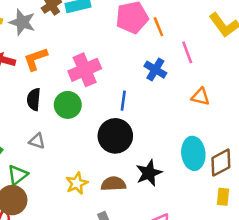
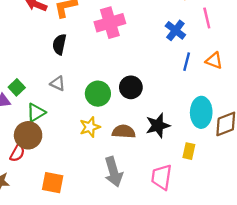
blue line: (123, 101) -> (187, 62), moved
green circle: (68, 105) -> (98, 94), moved
black circle: (115, 136) -> (131, 87), size x0.7
yellow rectangle: (223, 197) -> (189, 151), moved

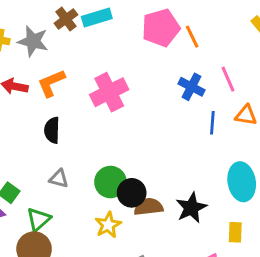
pink line: (207, 18) -> (228, 79), moved
black circle: (131, 87) -> (132, 193), moved
brown semicircle: (124, 132) -> (149, 207), moved

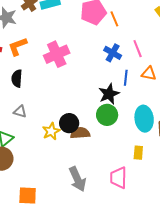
green circle: (110, 182) -> (107, 115), moved
black star: (191, 208) -> (109, 94), moved
yellow star: (108, 225) -> (51, 131), moved

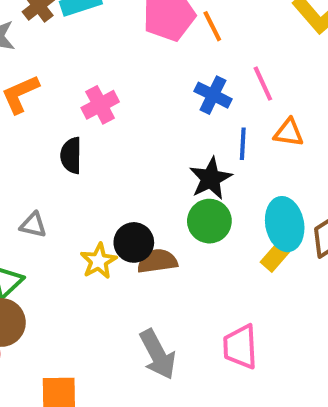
pink cross: (57, 54) -> (100, 105), size x0.7
black semicircle: (17, 78) -> (71, 155), moved
yellow rectangle: (138, 153) -> (275, 257), moved, turned 40

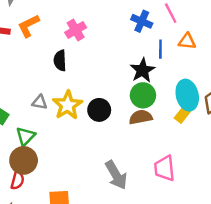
yellow star: (99, 261) -> (67, 105), moved, size x1.4
brown semicircle: (157, 261) -> (141, 117), moved

